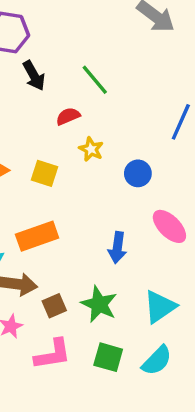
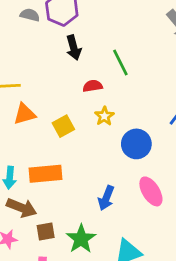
yellow square: (45, 173) -> (63, 126), turned 30
blue circle: (138, 173) -> (136, 144), size x1.4

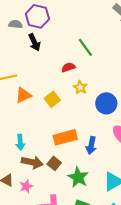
black arrow: (74, 48) -> (34, 42), moved
orange rectangle: (46, 174) -> (65, 137), moved
brown square: (46, 232) -> (54, 163), moved, turned -32

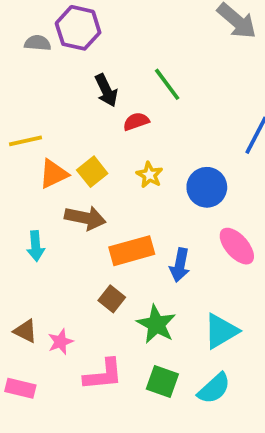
black arrow: (34, 42) -> (106, 90), moved
yellow star: (80, 87) -> (149, 175), moved
yellow square: (52, 99) -> (92, 172), moved
cyan arrow: (20, 142) -> (36, 246), moved
brown arrow: (32, 162) -> (85, 218), moved

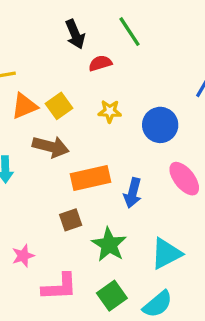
yellow star: (149, 175) -> (110, 111), turned -30
brown square: (112, 299) -> (71, 220), turned 30
green square: (162, 381) -> (112, 296), turned 32

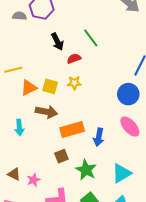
yellow square: (59, 106) -> (50, 86), turned -35
yellow star: (110, 111) -> (74, 83), moved
blue circle: (160, 125) -> (128, 94), moved

